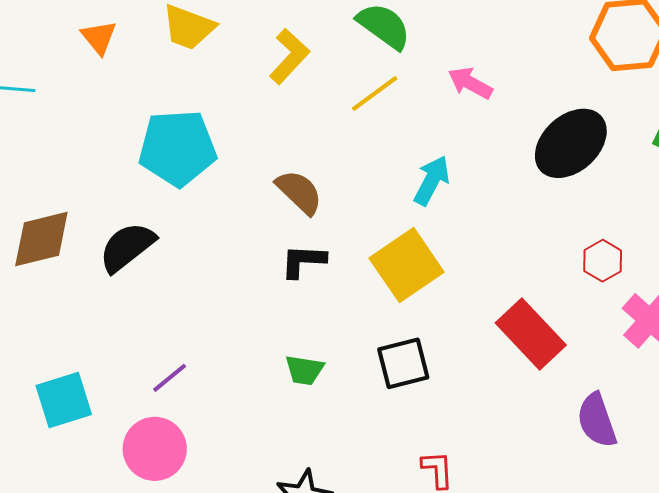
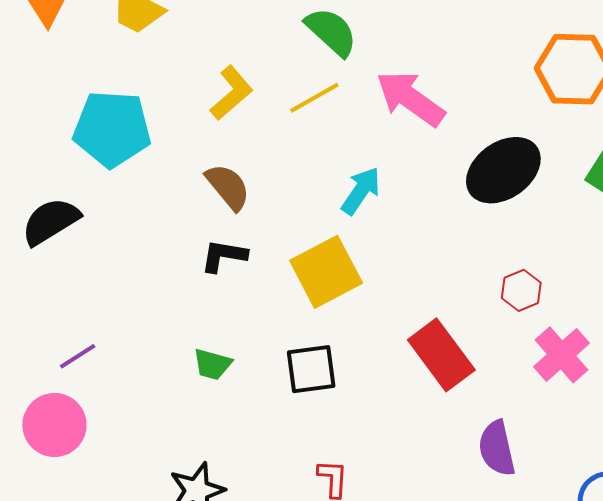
yellow L-shape: (289, 56) -> (231, 93), moved
pink arrow: (470, 83) -> (410, 99), size x1.6

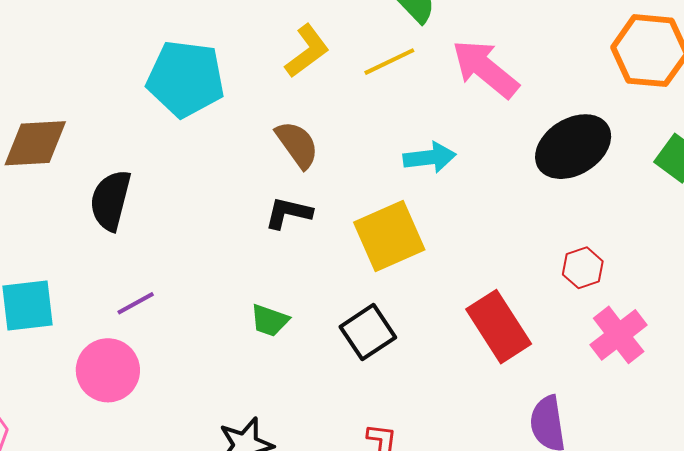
cyan arrow: (361, 191) -> (430, 157), turned 45
black semicircle: (51, 221) -> (111, 200), moved, turned -48
black square: (311, 369) -> (368, 332), turned -30

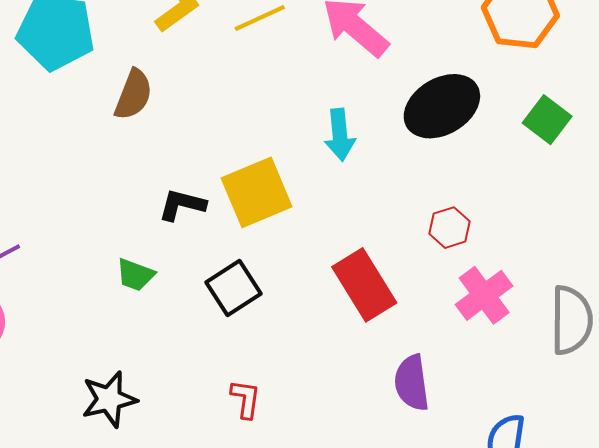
brown semicircle: (297, 145) -> (133, 95), moved, turned 56
cyan arrow: (430, 157) -> (340, 135), moved, turned 90
black L-shape: (288, 213) -> (182, 205), moved

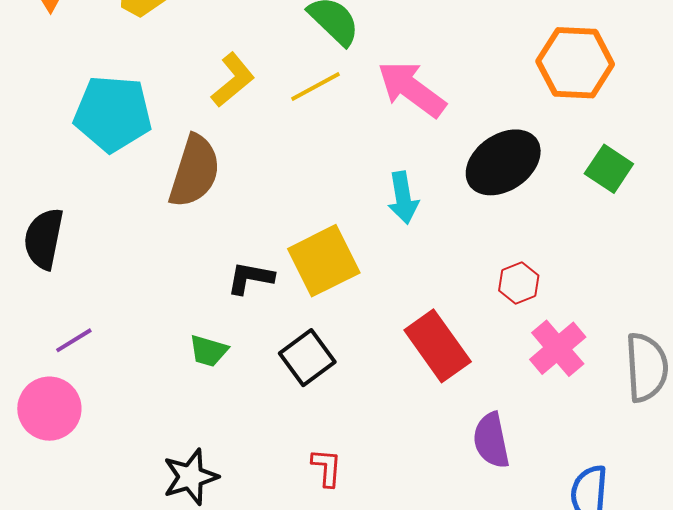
brown semicircle: (133, 95) -> (194, 171), size x1.4

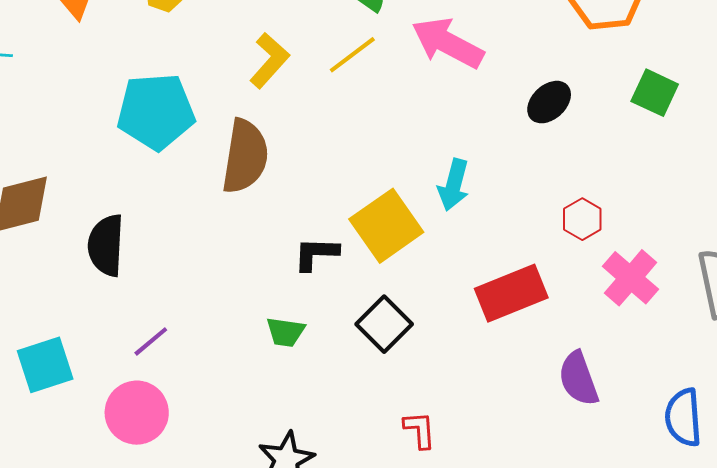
black ellipse: (503, 162) -> (549, 102), size x0.6
cyan arrow: (403, 198) -> (454, 185), moved, turned 33
red rectangle: (438, 346) -> (511, 293), turned -68

